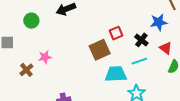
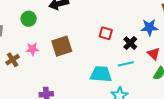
green circle: (31, 21) -> (29, 19), moved
red square: (116, 33) -> (106, 33), turned 32
brown square: (100, 50) -> (62, 46), moved

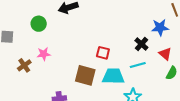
red square: (106, 33) -> (103, 53), moved
brown square: (62, 46) -> (85, 75), moved, turned 35

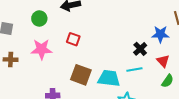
red square: (103, 53) -> (73, 39), moved
pink star: (44, 54) -> (41, 49), size x1.5
brown cross: (24, 65) -> (11, 60), moved, turned 32

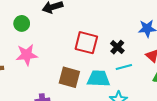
red square: (73, 39) -> (86, 43), moved, size x1.6
black cross: (140, 49) -> (117, 47), moved

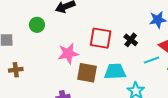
pink star: (27, 55) -> (68, 54), moved
cyan line: (124, 67) -> (152, 60), moved

